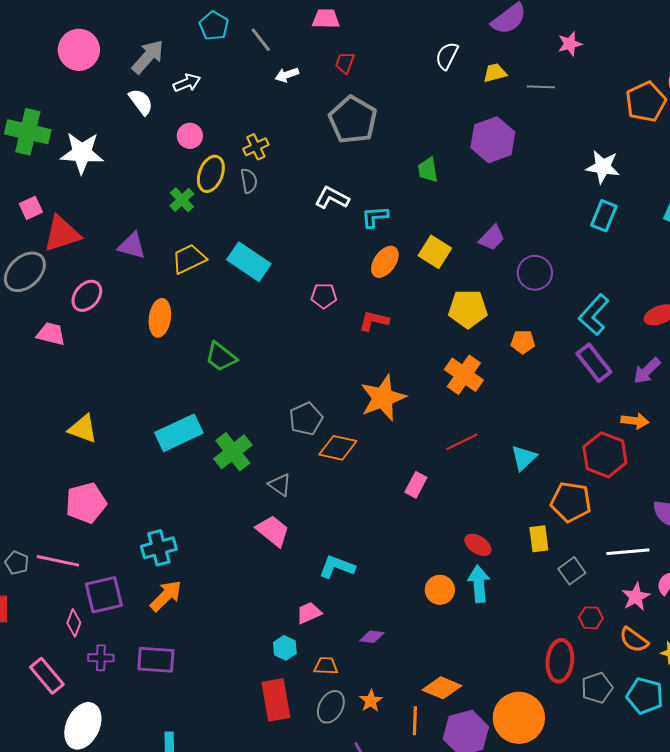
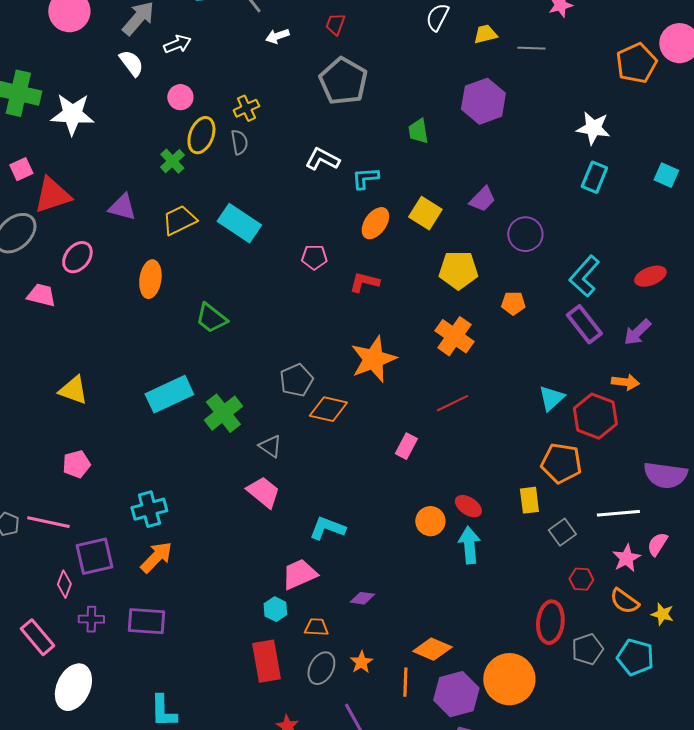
cyan triangle: (524, 458) -> (551, 398), moved
pink pentagon: (86, 503) -> (76, 464), size x0.7
orange circle: (440, 590) -> (430, 521), moved
pink trapezoid: (309, 613) -> (299, 574), size x1.4

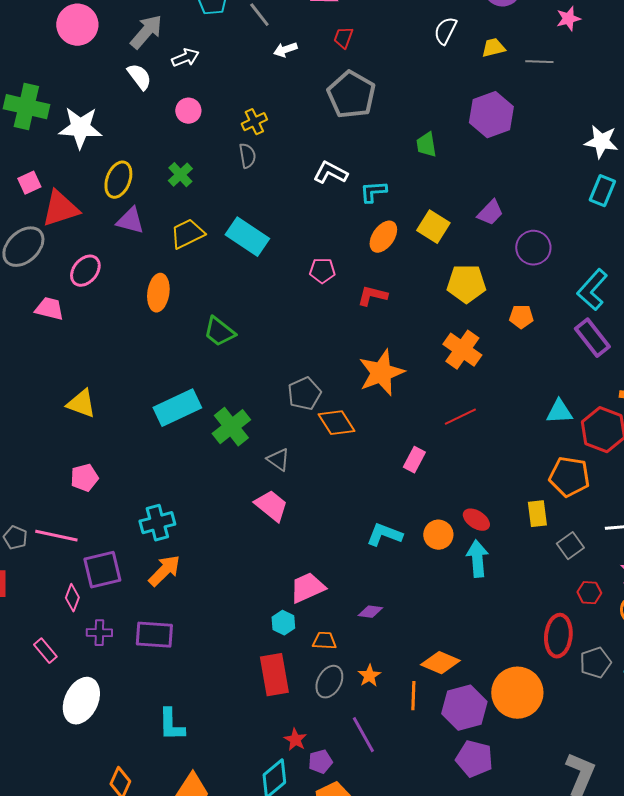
yellow ellipse: (201, 135) -> (118, 180), moved
cyan triangle: (551, 398) -> (559, 412), turned 40
orange diamond: (328, 409) -> (336, 423), turned 45
cyan L-shape: (327, 528) -> (384, 535), moved
pink rectangle: (37, 637) -> (45, 651), size x0.7

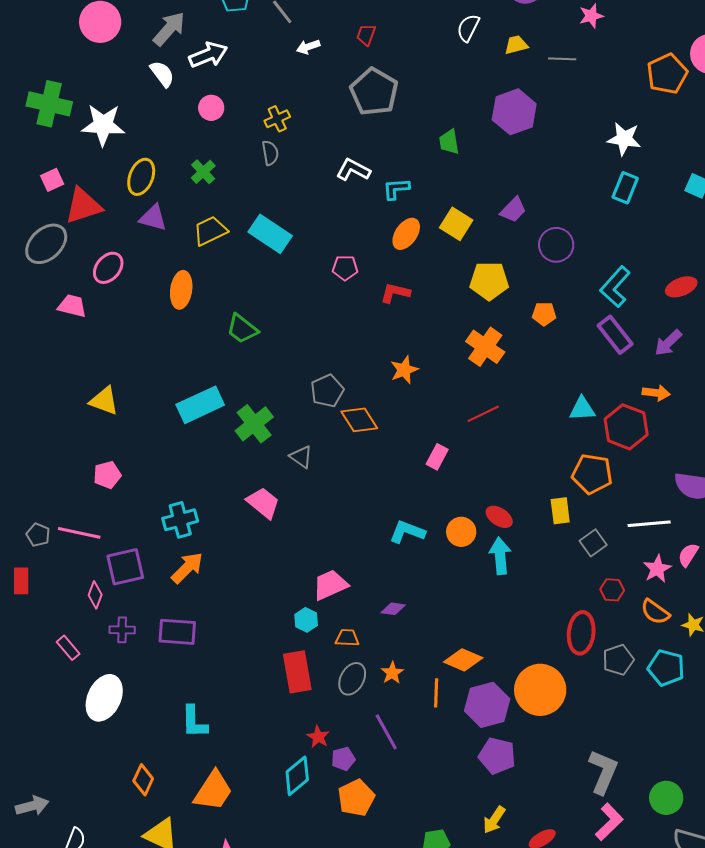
white arrow: (185, 58) -> (208, 55), size x1.4
orange star: (381, 373) -> (404, 370), size x0.6
pink trapezoid: (271, 506) -> (263, 503), moved

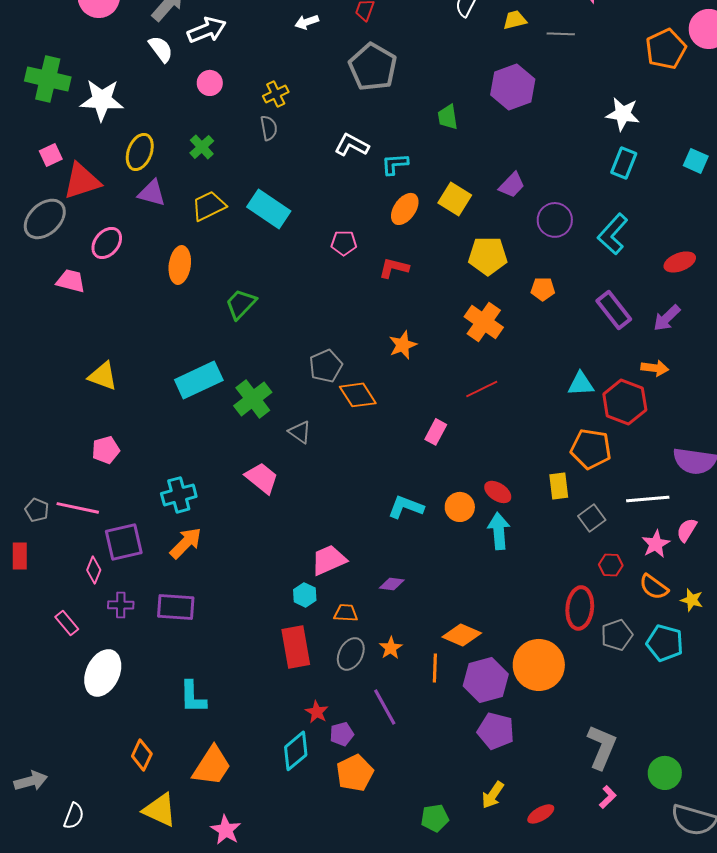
cyan L-shape: (615, 287) -> (613, 234), moved
green trapezoid: (242, 329) -> (241, 304), turned 96
pink L-shape: (609, 822) -> (608, 797), size x0.6

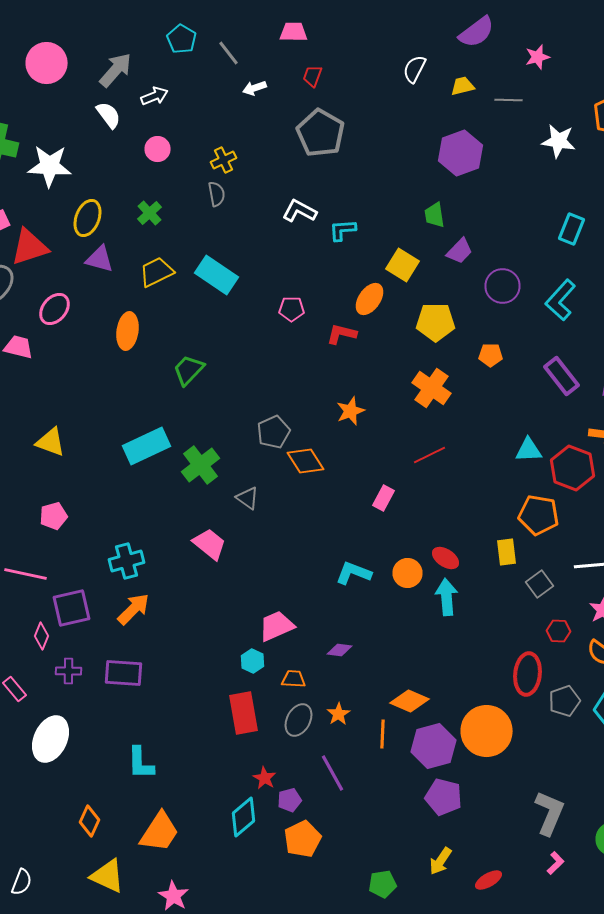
white arrow: (207, 30) -> (154, 96), size x0.7
white star: (623, 114) -> (558, 141), moved
green trapezoid: (448, 117) -> (434, 215), moved
orange ellipse: (405, 209) -> (370, 299), moved

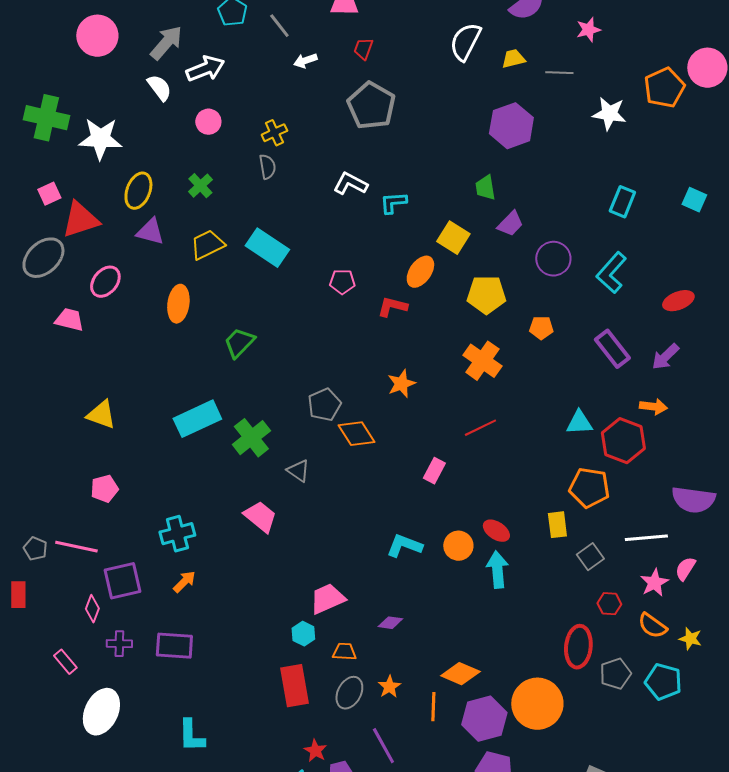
white semicircle: (414, 69) -> (465, 42), size x1.4
white arrow: (154, 96) -> (205, 69), size x1.4
orange arrow: (134, 609) -> (184, 582), size x0.7

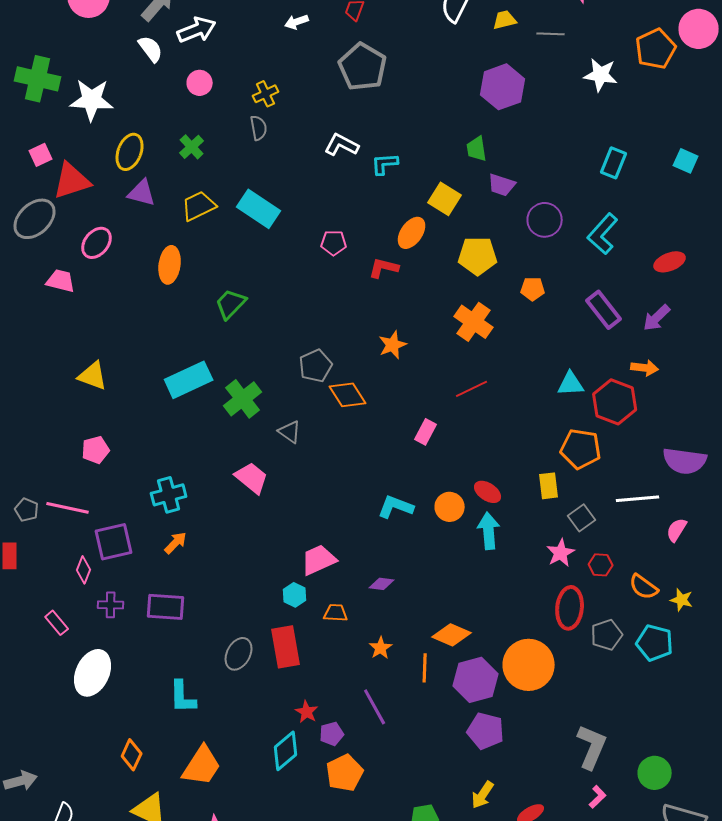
purple trapezoid: (510, 224) -> (502, 185), turned 64
pink star: (654, 583) -> (561, 553), moved
gray ellipse: (349, 693) -> (239, 654), moved

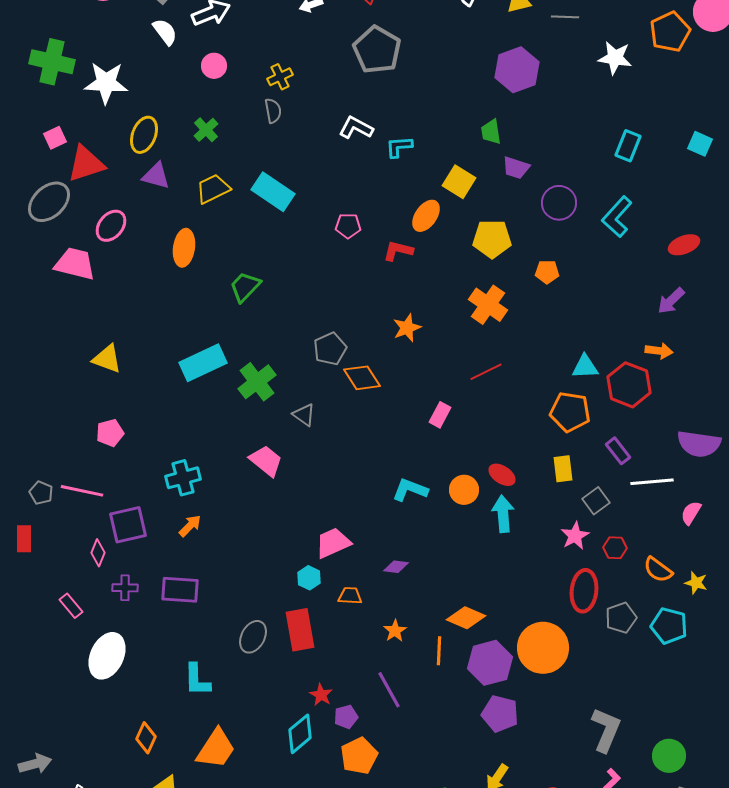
pink trapezoid: (61, 281) -> (75, 264), size x1.4
purple rectangle: (604, 310) -> (618, 451), moved, size x0.7
orange pentagon: (581, 449) -> (570, 412), moved

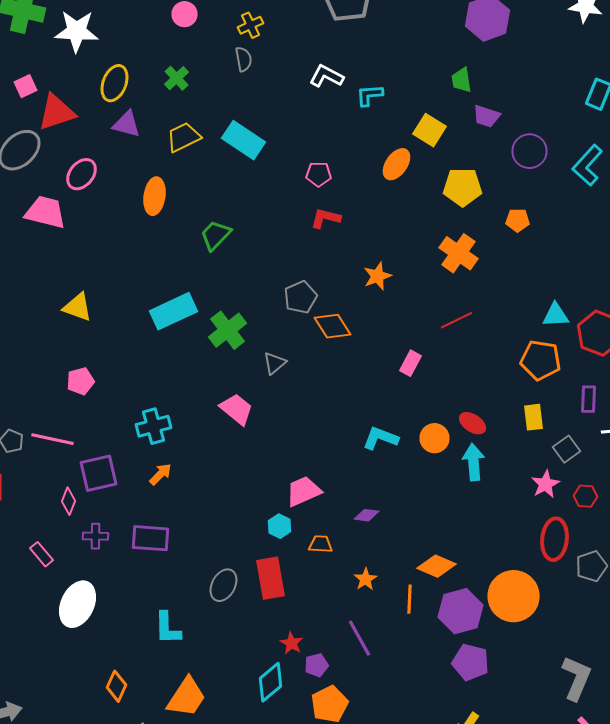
red L-shape: (398, 251) -> (326, 218), moved
gray triangle: (304, 415) -> (274, 363), turned 45
purple rectangle: (618, 451) -> (588, 399), turned 40

